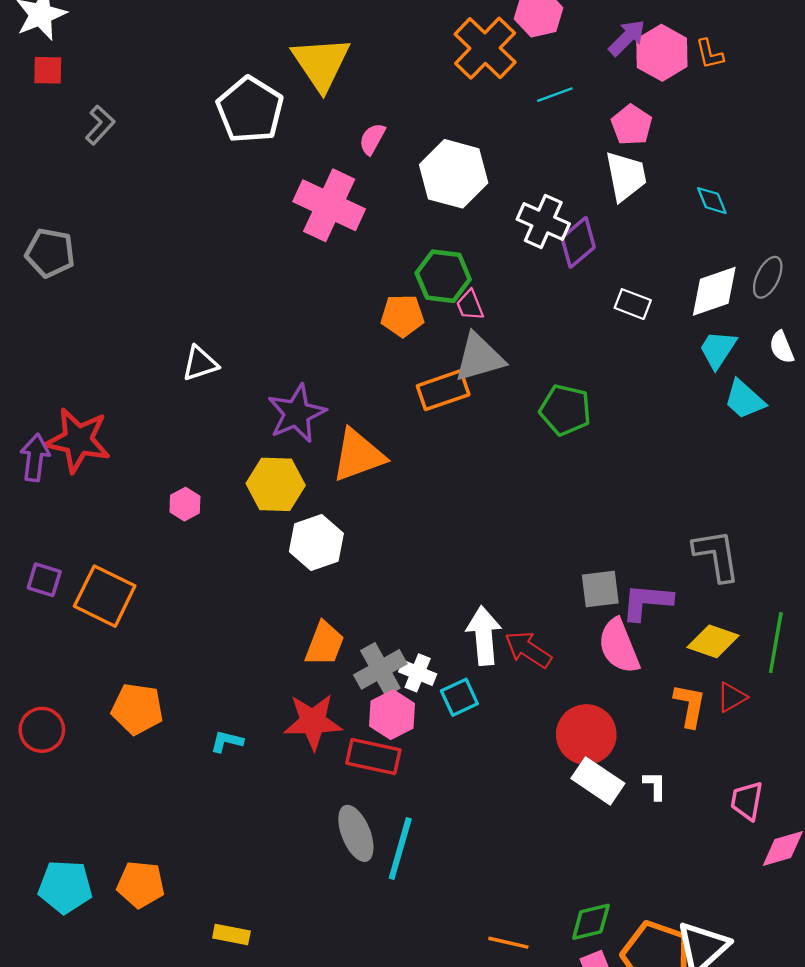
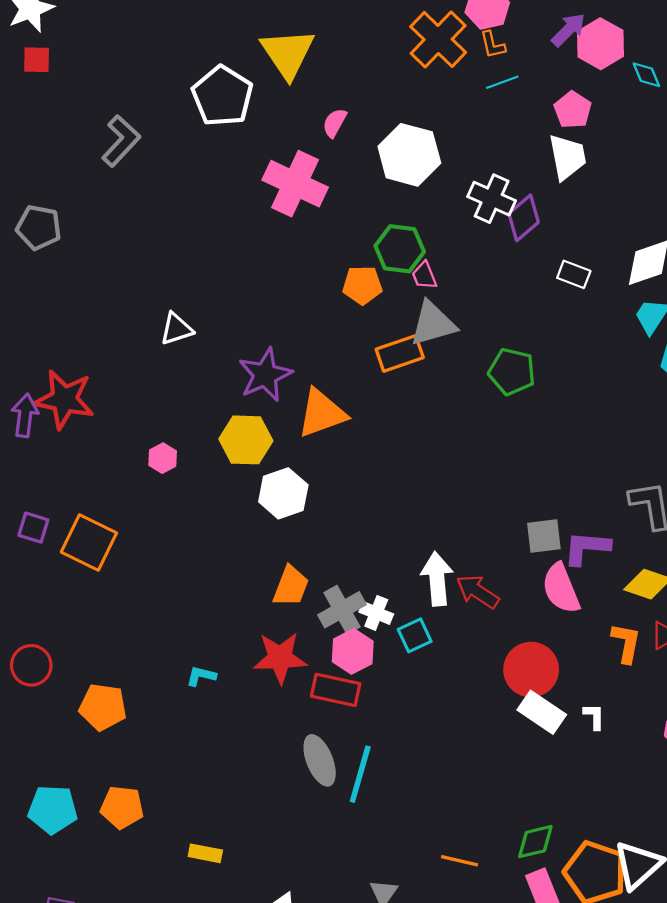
orange L-shape: (710, 54) -> (493, 45), moved
gray L-shape: (100, 125) -> (121, 141), moved, size x1.4
cyan diamond: (712, 201) -> (646, 75), moved
orange pentagon: (137, 709) -> (103, 707), moved

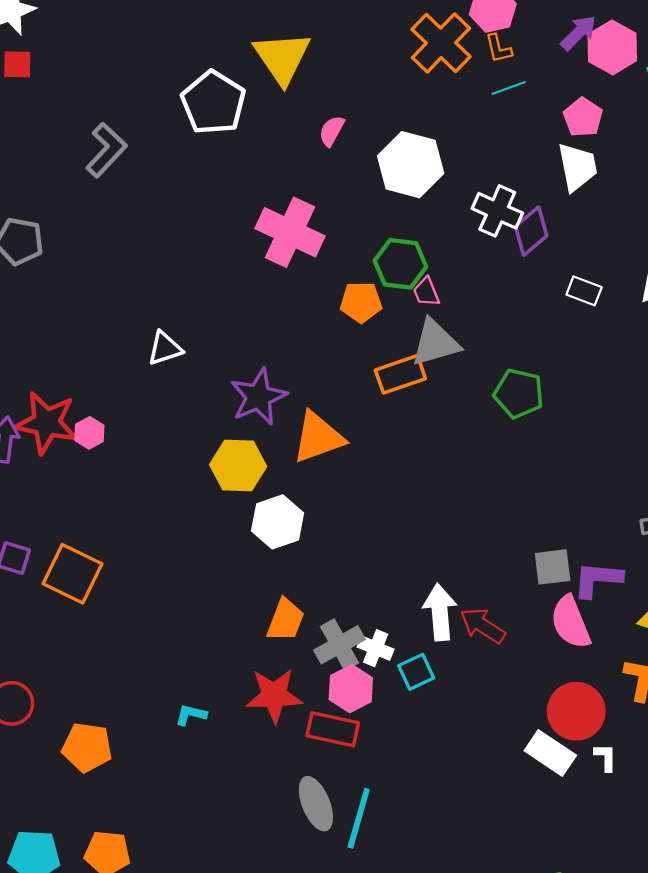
pink cross: (295, 184) -> (290, 232), moved
pink hexagon: (163, 458) -> (89, 433), moved
red circle: (531, 670) -> (576, 711), moved

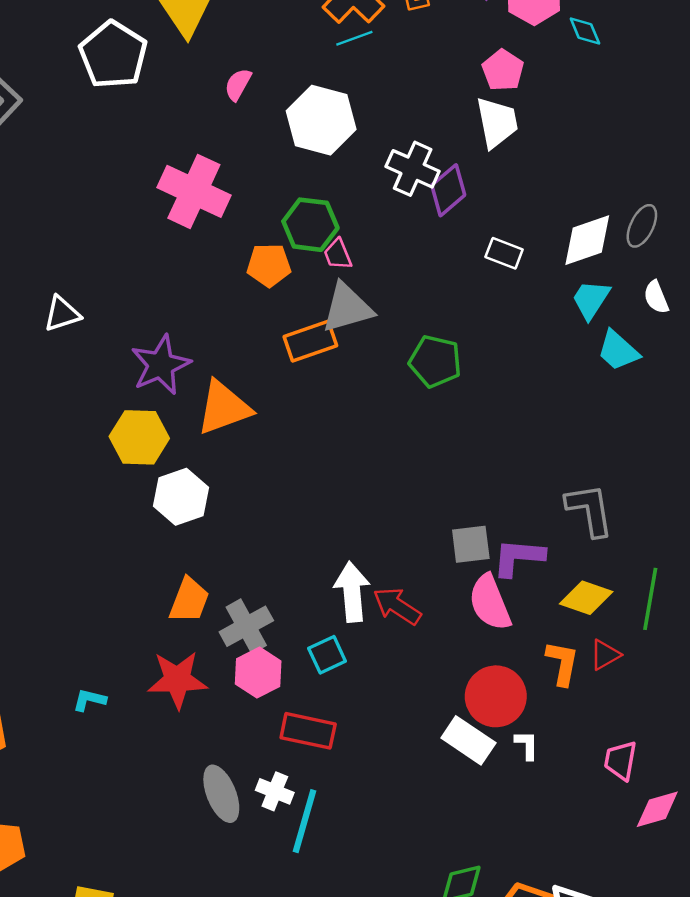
cyan line: (509, 88) -> (354, 38), moved
white cross: (376, 648) -> (275, 791), moved
red rectangle: (333, 729) -> (308, 731), moved
cyan line: (359, 818) -> (304, 821), moved

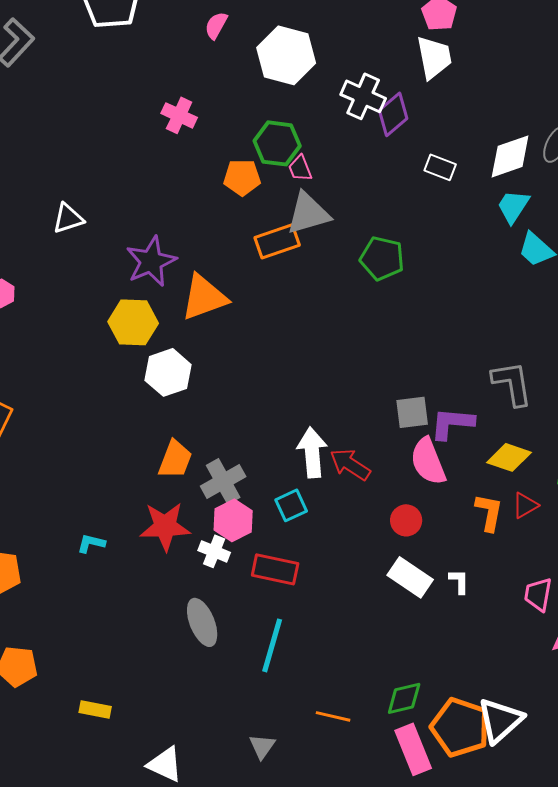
pink cross: (194, 191) -> (179, 115), size x0.6
red circle: (496, 696) -> (406, 520), moved, size x0.6
white cross: (275, 791) -> (214, 551), moved

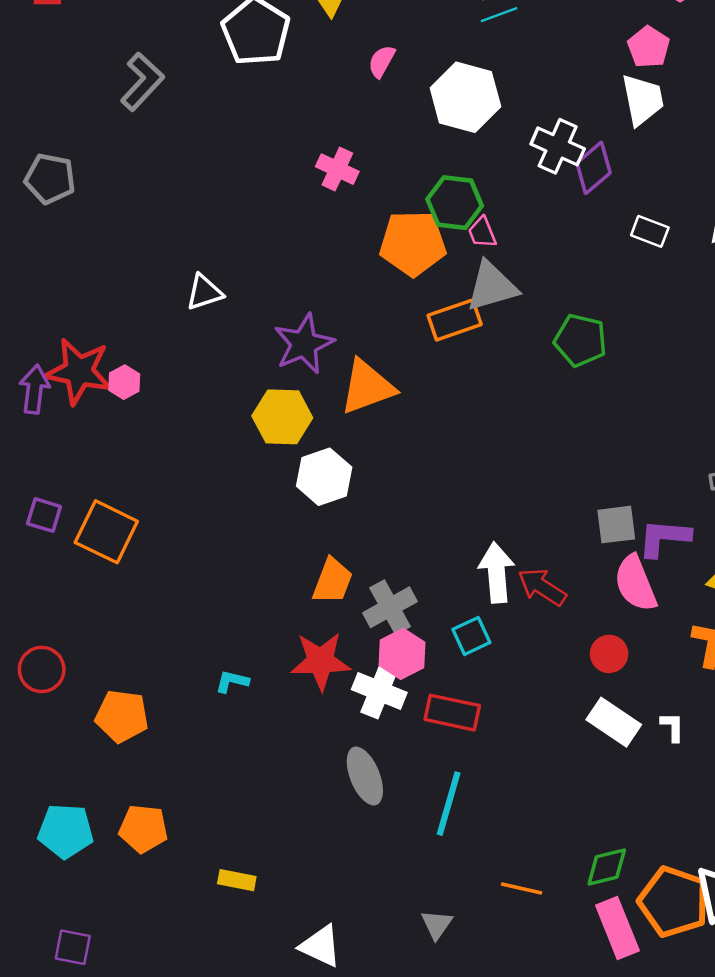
orange pentagon: (242, 177) -> (413, 243), size x1.5
white cross: (214, 551) -> (379, 691), size x1.4

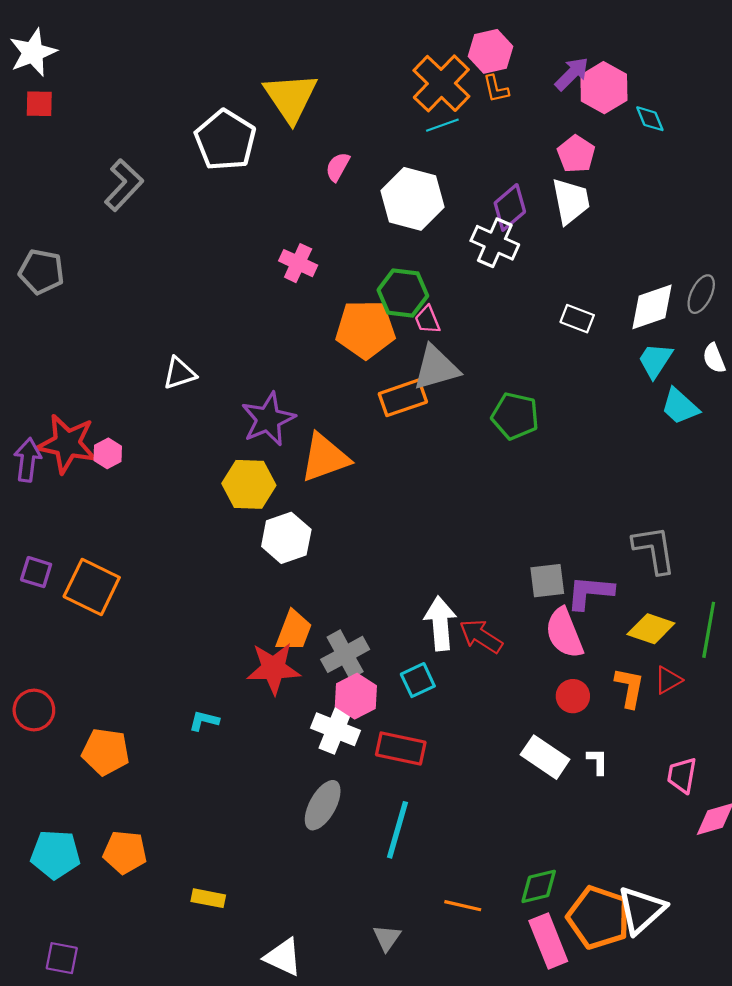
purple diamond: (594, 168) -> (510, 207), moved
red circle: (609, 654) -> (573, 696), moved
red star: (321, 661) -> (273, 668), moved
gray ellipse: (365, 776) -> (323, 805), turned 51

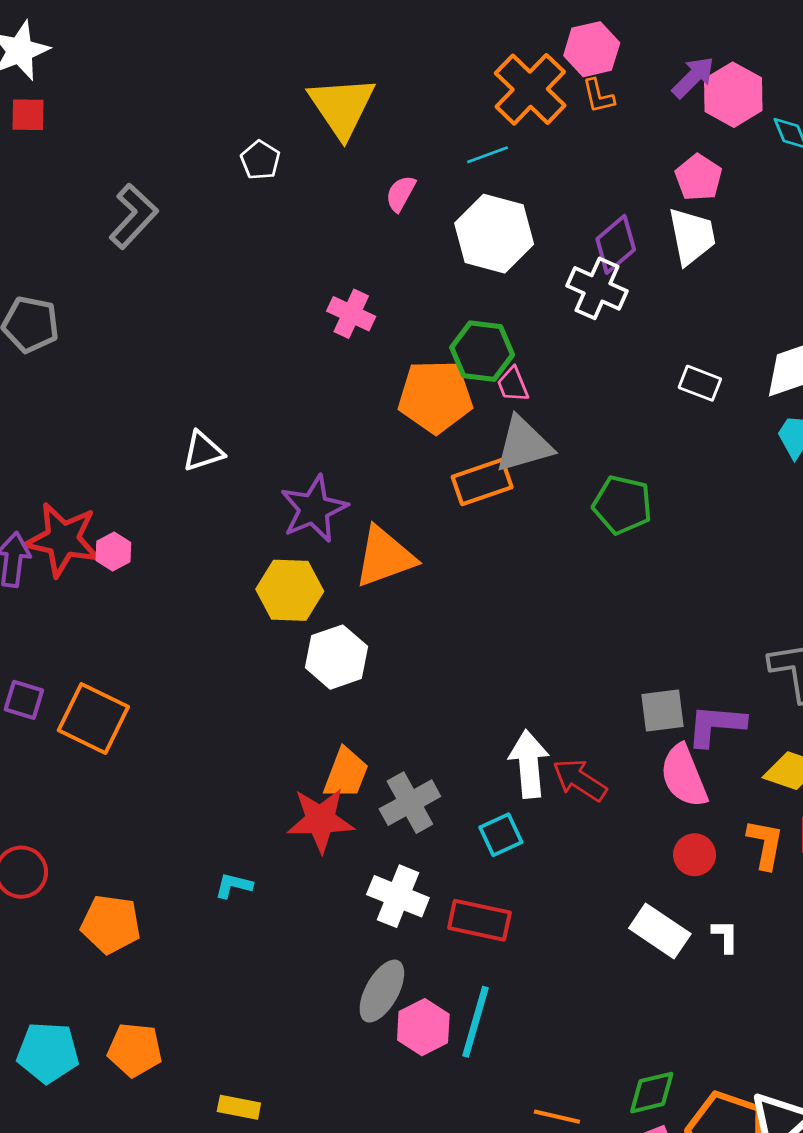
cyan line: (442, 125) -> (487, 155), moved
white pentagon: (225, 140) -> (260, 160), size x0.5
pink hexagon: (356, 696) -> (423, 1027), moved

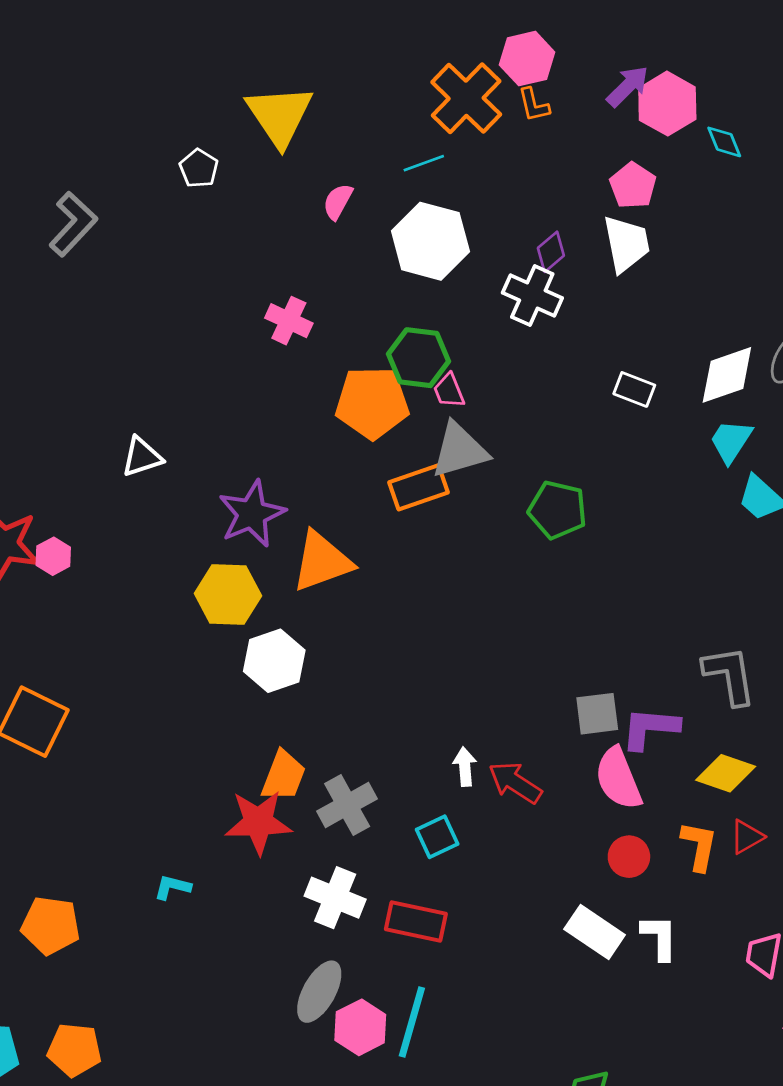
purple diamond: (616, 244) -> (551, 252), size x0.7
white arrow: (529, 764) -> (465, 767), size x0.6
white L-shape: (725, 936) -> (659, 937), size x1.4

